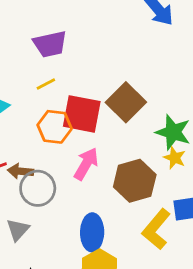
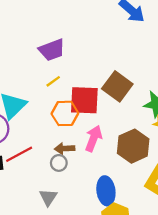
brown arrow: (20, 171) -> (65, 149), moved
gray circle: (38, 188) -> (59, 163), size x0.6

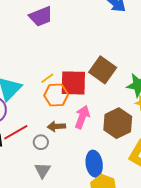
purple trapezoid: (52, 50) -> (41, 16), moved
yellow line: (53, 81) -> (47, 78), moved
gray circle: (59, 163) -> (41, 142), moved

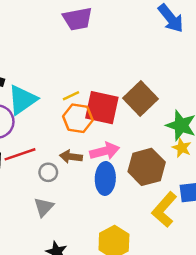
pink arrow: (82, 117) -> (105, 151), turned 45
blue ellipse: (94, 164) -> (105, 178), moved

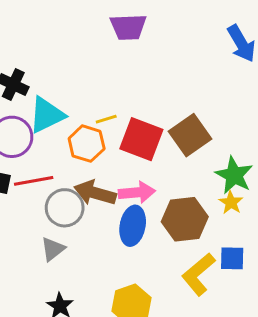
orange hexagon: (78, 118) -> (87, 144), moved
brown arrow: (71, 157) -> (95, 193), size x1.5
gray circle: (48, 172) -> (65, 208), size x1.6

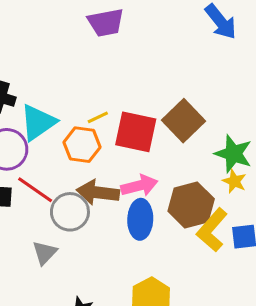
red line: (34, 181) -> (35, 190), turned 54
gray triangle: (53, 249) -> (45, 253), moved
yellow L-shape: (198, 274) -> (212, 230), moved

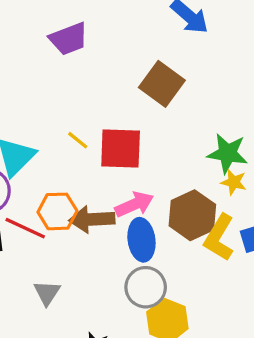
yellow line: (98, 117) -> (78, 140), turned 75
brown square: (184, 121) -> (162, 84), moved
orange hexagon: (82, 145) -> (57, 211), moved
gray circle: (70, 212) -> (146, 287), moved

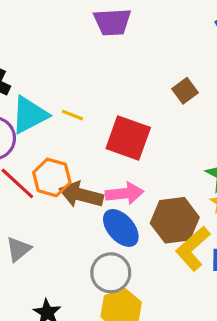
brown square: (162, 84) -> (185, 91), size x0.6
yellow line: (78, 140) -> (73, 115), moved, turned -35
blue ellipse: (141, 240) -> (121, 228), turned -51

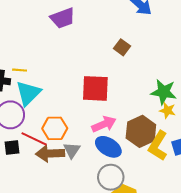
yellow line: (73, 115) -> (20, 70), moved
brown arrow: (81, 195) -> (50, 153), moved
gray triangle: (18, 249) -> (72, 150), moved

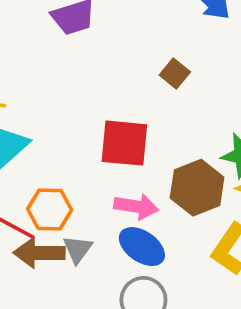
pink arrow: (104, 124) -> (136, 207), turned 30
brown hexagon: (141, 131) -> (197, 188), moved

